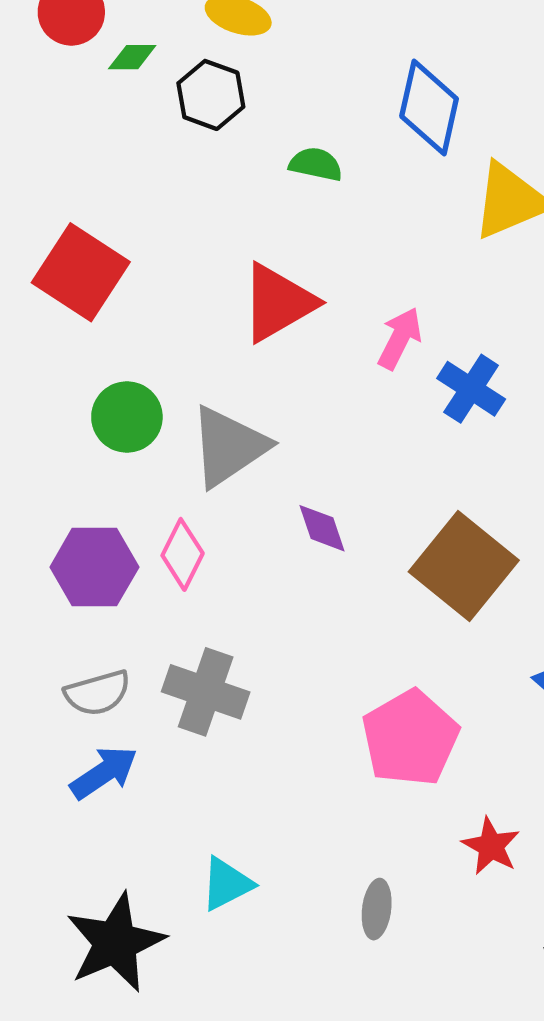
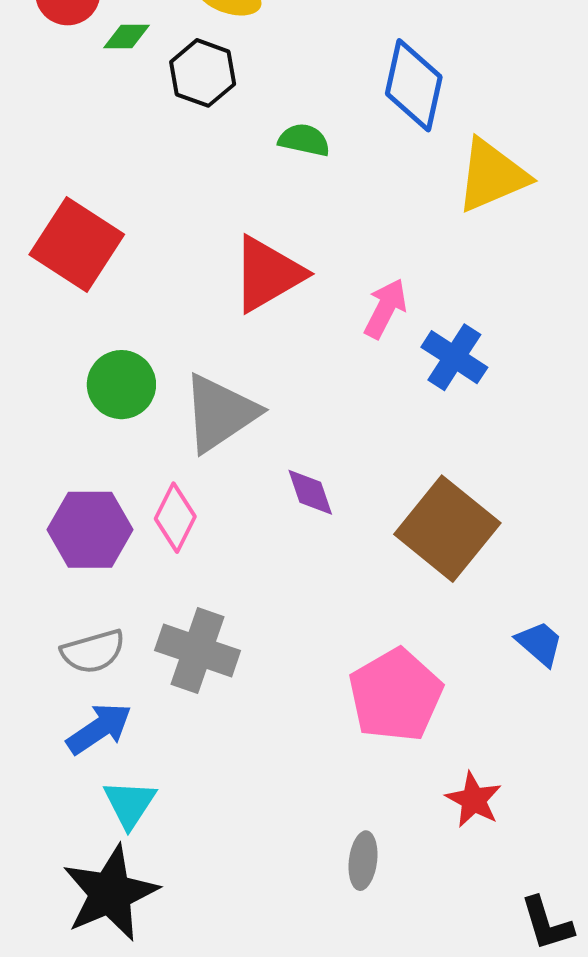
cyan triangle: (227, 884) -> (130, 804), moved, turned -30

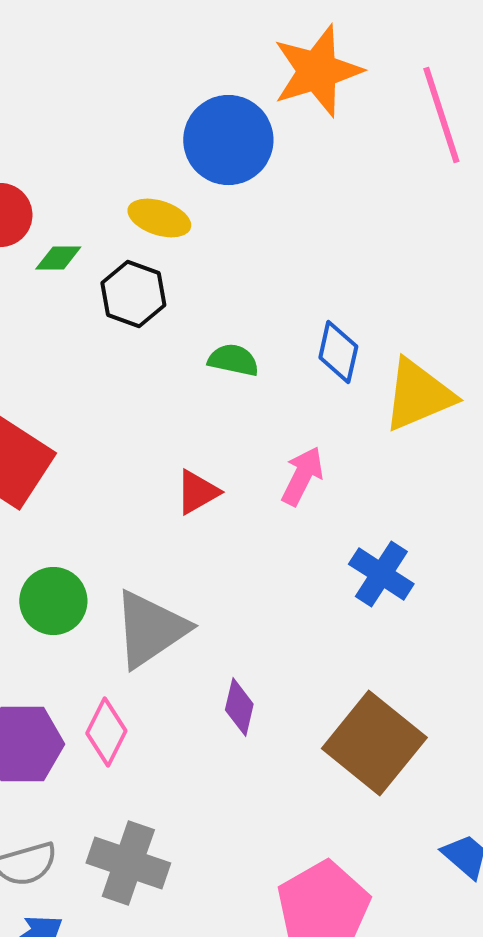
blue diamond: (414, 85) -> (338, 352), moved, size x0.7
red triangle: (268, 274) -> (197, 492), size x0.6
pink arrow: (385, 308) -> (302, 476), moved
purple diamond: (310, 492) -> (239, 707), turned 32

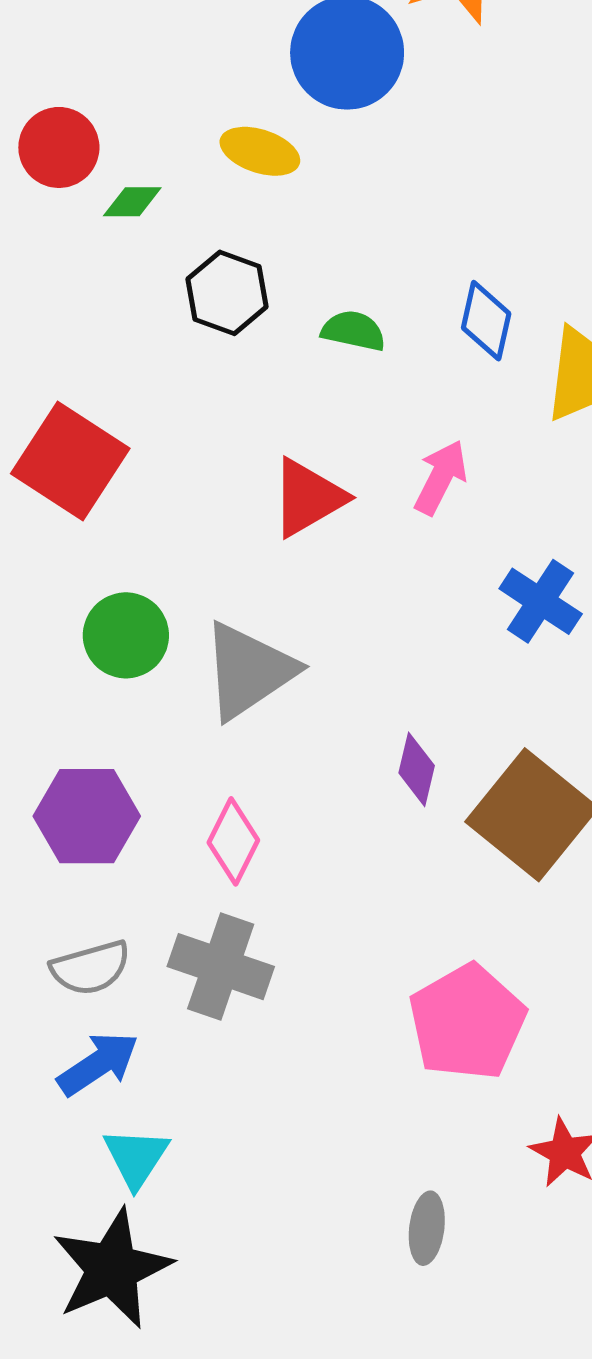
black hexagon: (133, 294) -> (227, 293), moved
red triangle: (197, 492) -> (308, 498), size x1.4
purple diamond: (239, 707) -> (417, 769), moved
pink diamond: (106, 732) -> (233, 841), moved

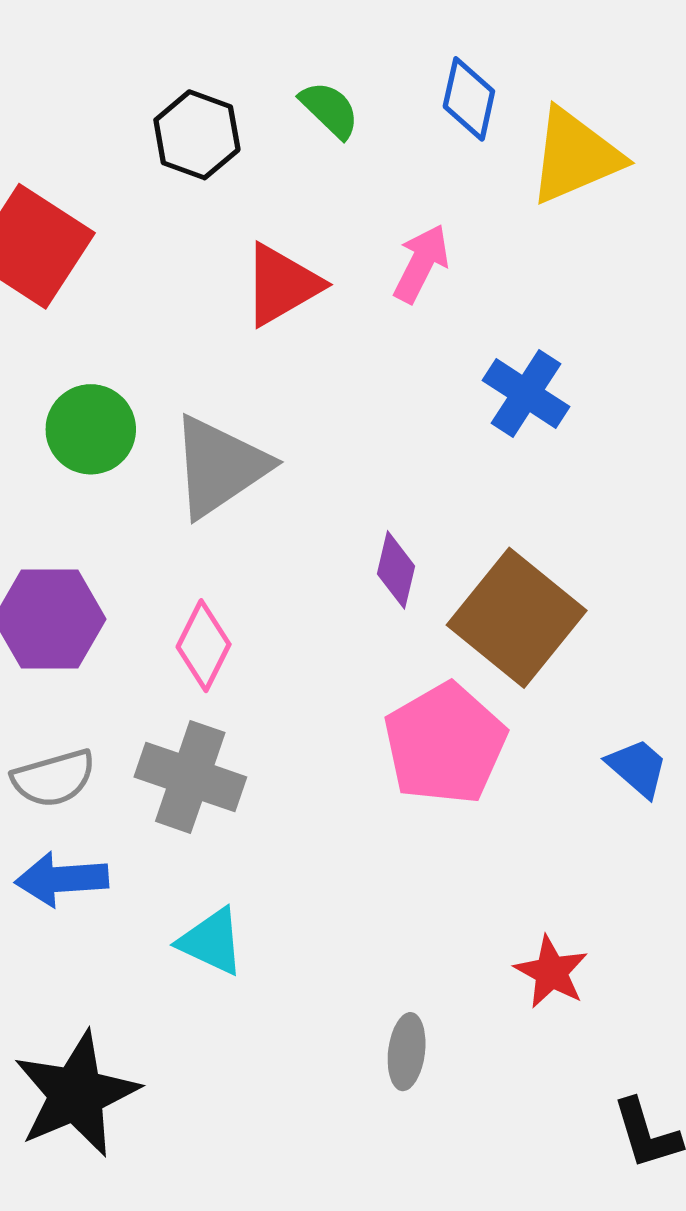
black hexagon: (227, 293) -> (197, 135), moved
green semicircle: (353, 331) -> (330, 110), turned 32
pink pentagon: (467, 1022) -> (445, 744), moved
blue arrow: (98, 1064) -> (62, 879), turned -150
cyan triangle: (136, 1157) -> (212, 941), moved, turned -38

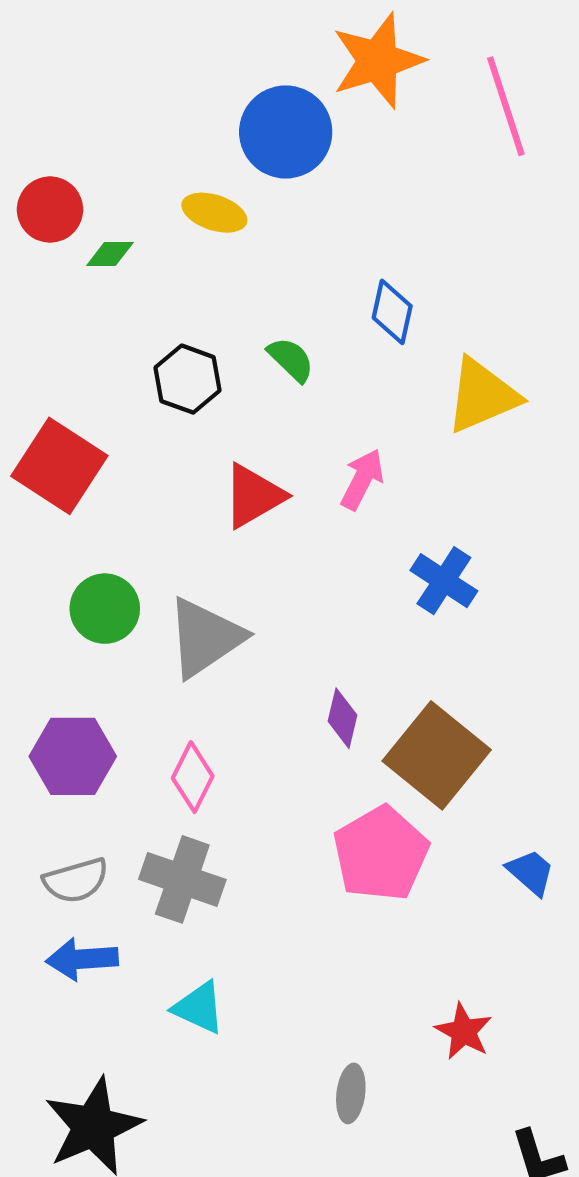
blue diamond: (469, 99) -> (392, 312), moved

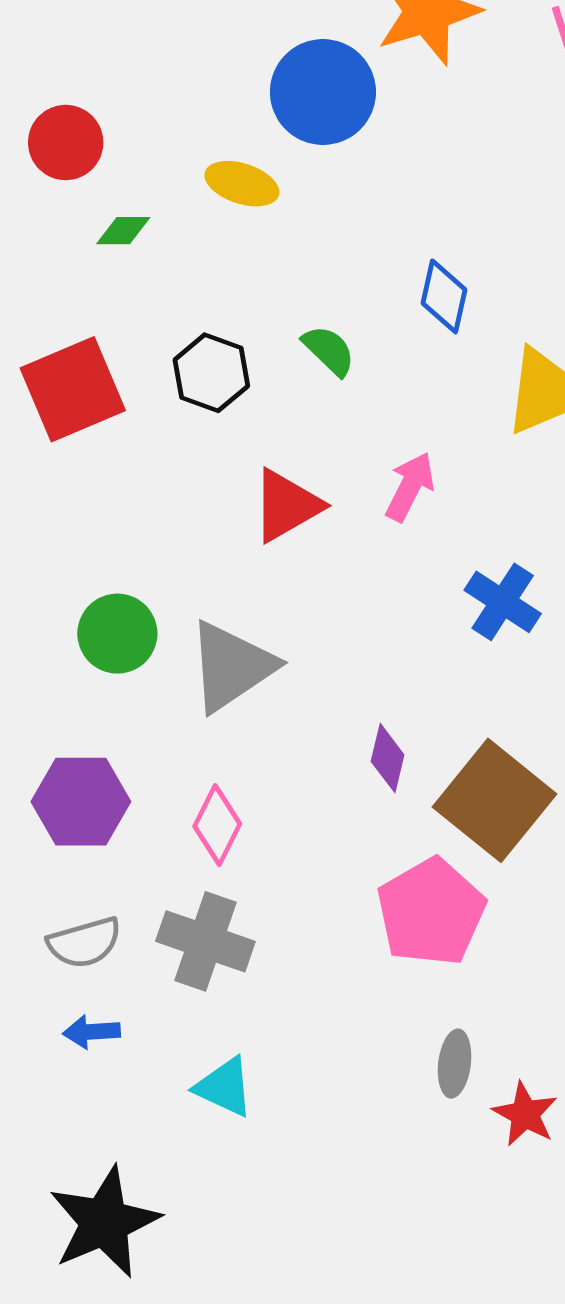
red circle: (50, 210) -> (66, 143), moved
red square: (59, 466) -> (73, 389), moved, turned 34
blue arrow: (82, 959) -> (92, 1032), size x0.7
gray ellipse: (351, 1093) -> (455, 1064), moved

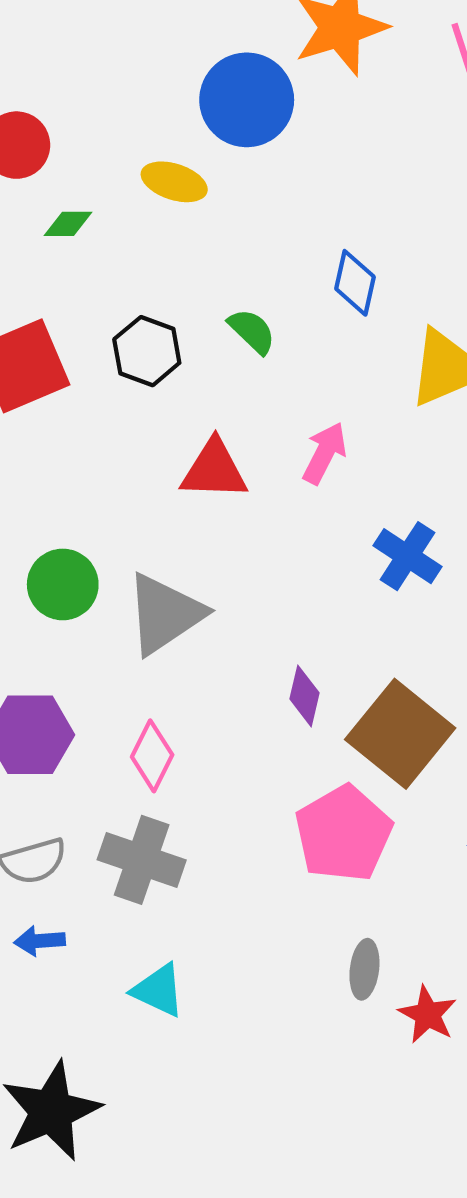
red triangle: (287, 506) -> (214, 470), turned 32

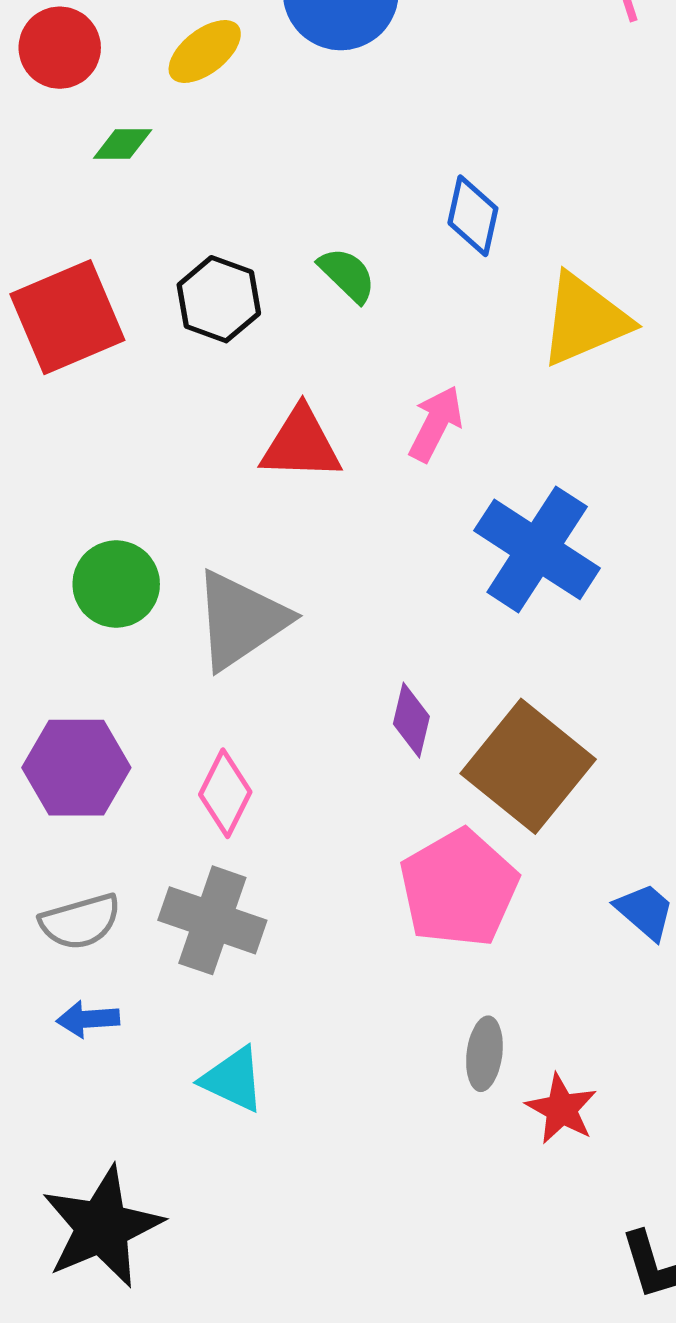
yellow ellipse: (174, 182) -> (205, 51), moved, turned -56
blue cross: (408, 556) -> (537, 549), size x1.5

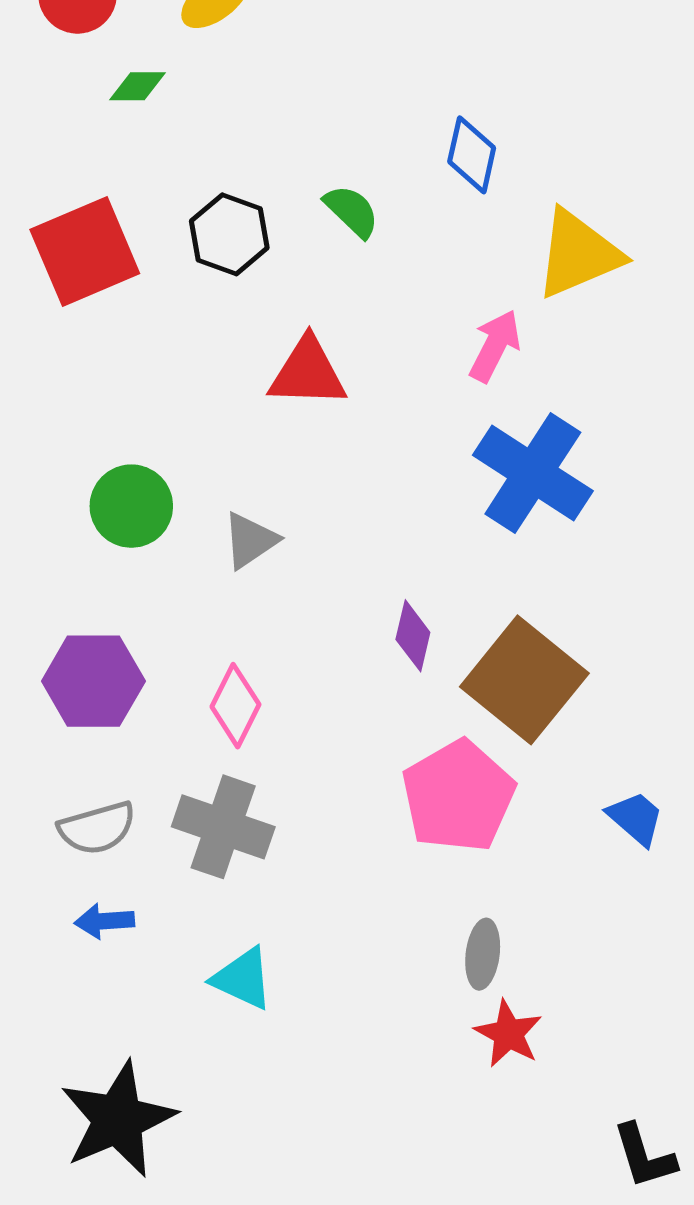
pink arrow: (436, 424) -> (495, 346), moved
gray triangle: (241, 620) -> (250, 540), size x0.6
red star: (561, 1109) -> (508, 1034), moved

